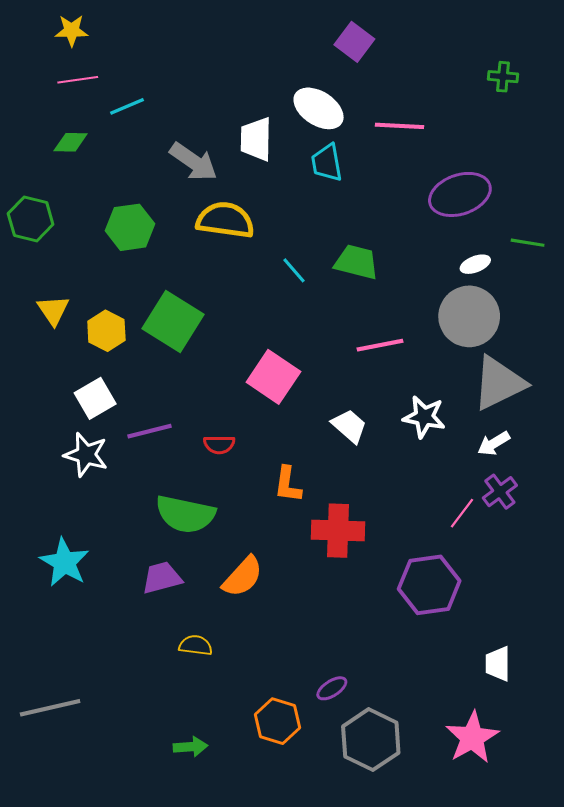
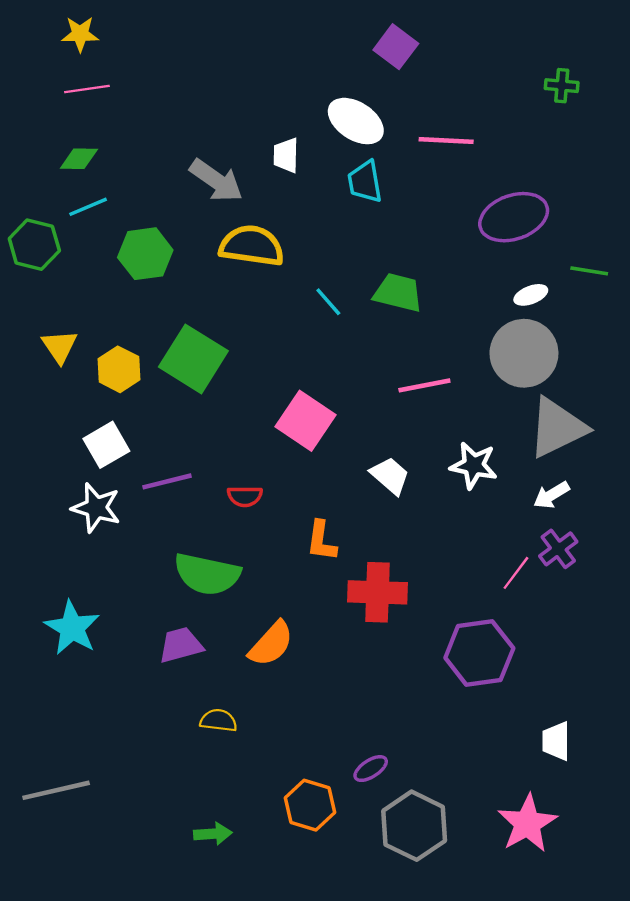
cyan line: (127, 106) -> (88, 207), moved
white trapezoid: (256, 139) -> (286, 155), size x0.7

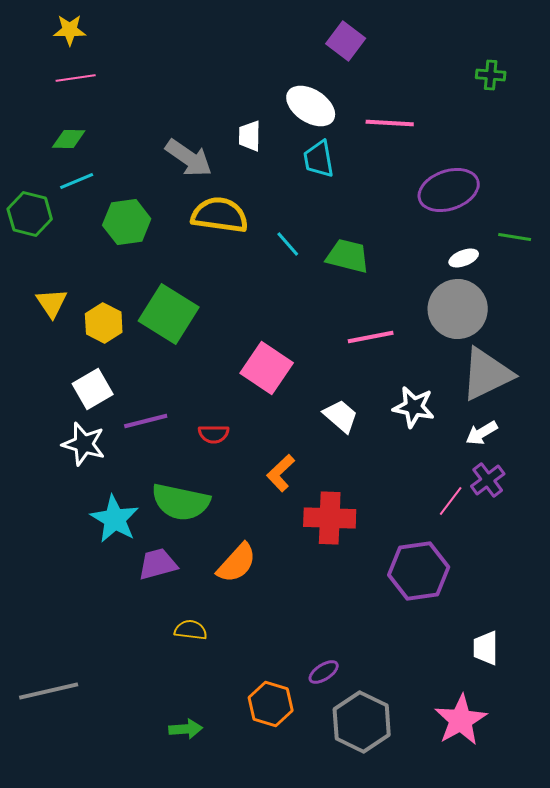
cyan line: (328, 302) -> (288, 244), moved
orange L-shape: (321, 541) -> (281, 473), turned 39
cyan star: (72, 628) -> (115, 519), moved

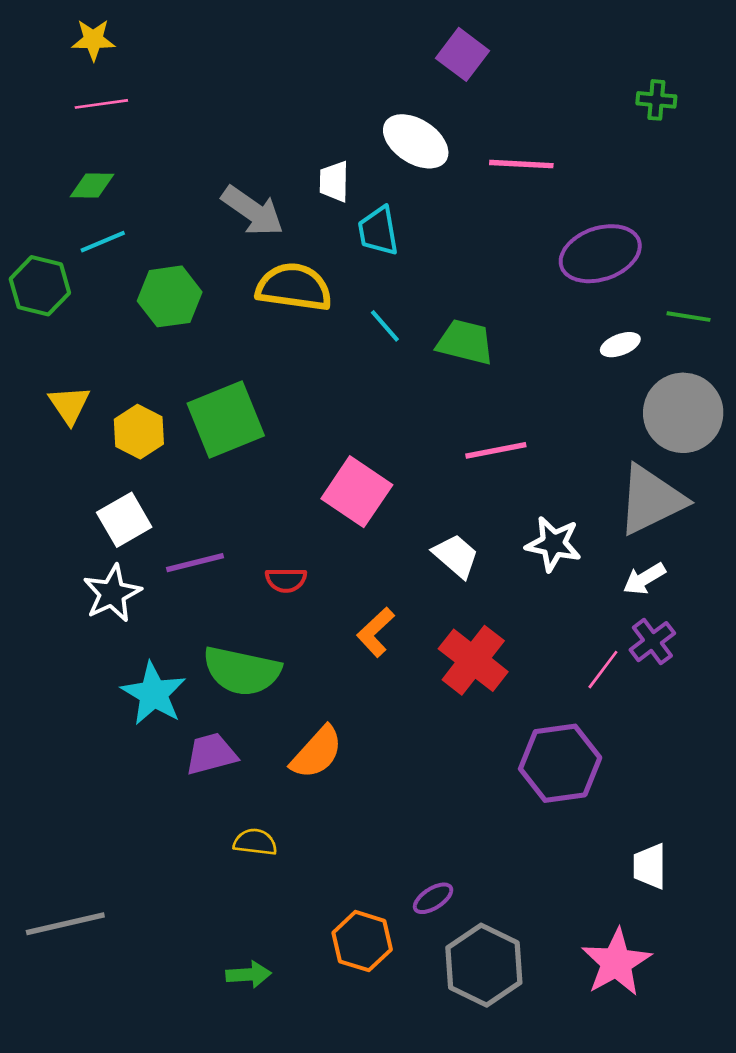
cyan trapezoid: (319, 159) -> (378, 231), moved
gray circle: (458, 309) -> (683, 413), moved
green square: (169, 314) -> (226, 420), turned 36
white star: (84, 444) -> (112, 593), turned 30
red cross: (330, 518) -> (473, 660), moved, turned 36

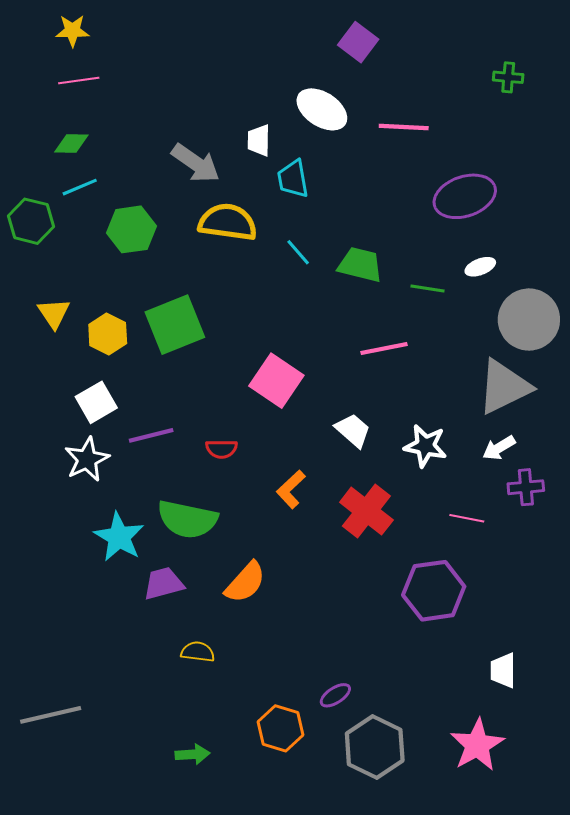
green line: (688, 317) -> (427, 288), moved
white star: (553, 544) -> (425, 446), moved
purple cross: (652, 642) -> (526, 487), moved, turned 32
pink line: (603, 670) -> (467, 518), turned 64

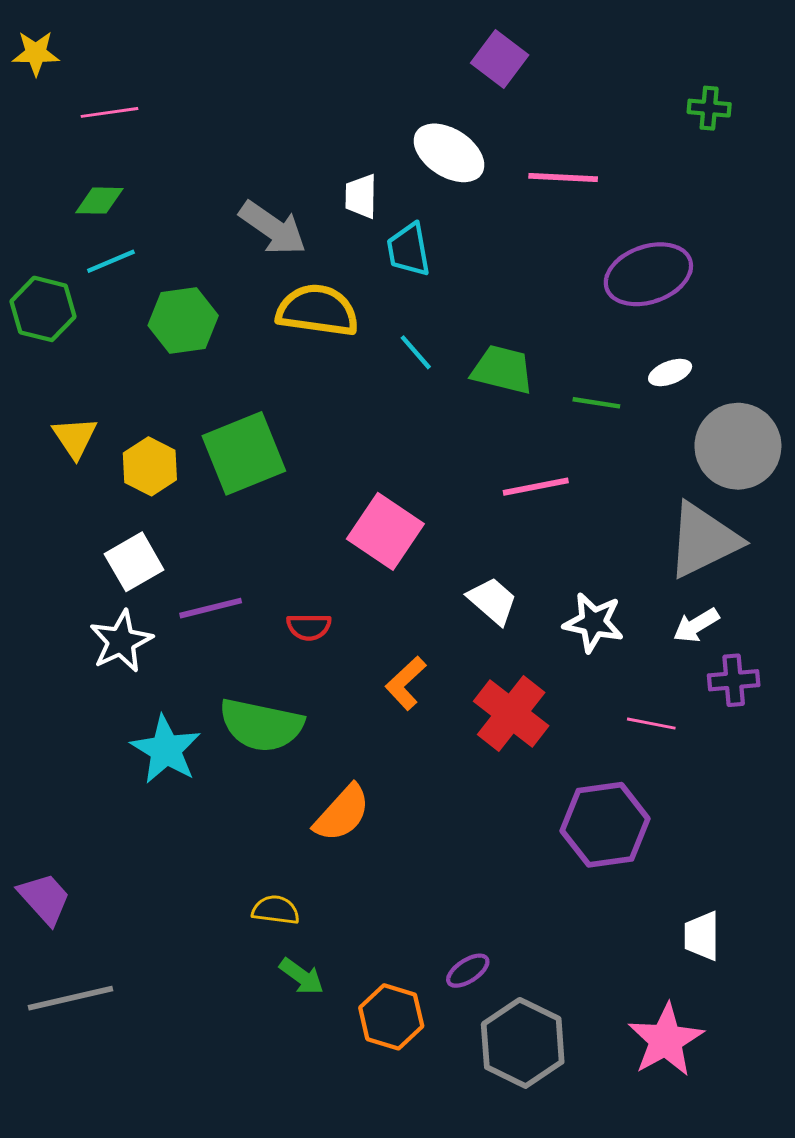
yellow star: (72, 31) -> (36, 53), moved
purple trapezoid: (164, 583) -> (44, 898), moved, turned 63
green arrow: (193, 754) -> (302, 976), moved, turned 40

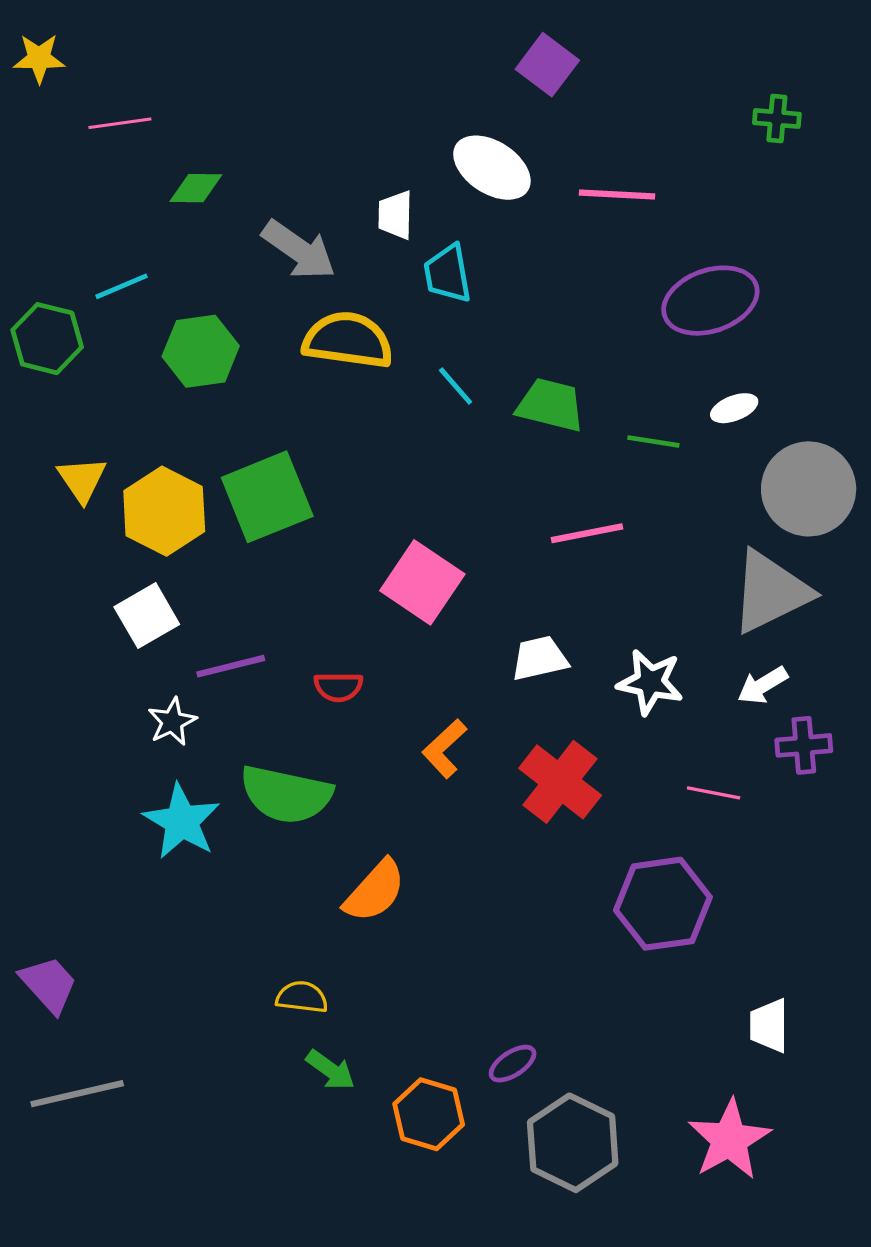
green diamond: (99, 201) -> (196, 188), moved
yellow hexagon: (150, 466) -> (164, 511), size x1.4
white trapezoid: (492, 601) -> (539, 658), turned -54
white star: (121, 641) -> (172, 722), moved, size x0.7

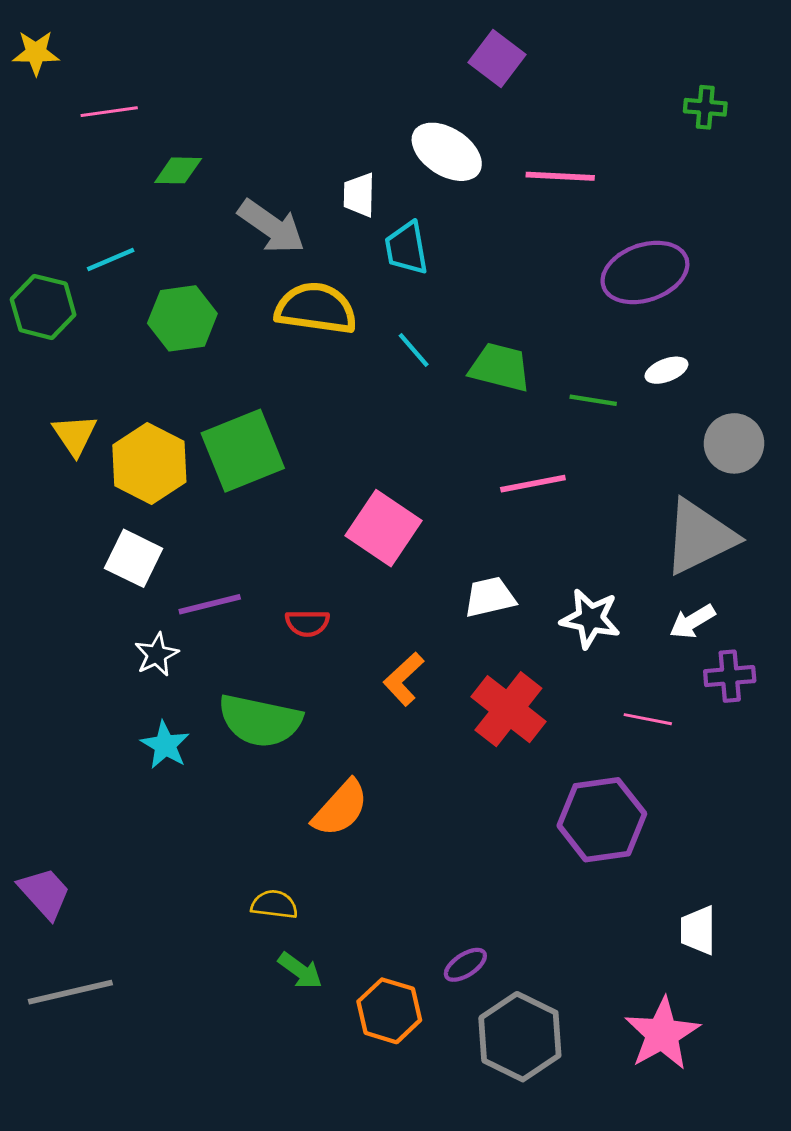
gray circle: (809, 489) -> (734, 443), size x0.7
white square: (147, 616) -> (134, 558), turned -34
cyan star: (182, 821) -> (165, 745), size x0.7

